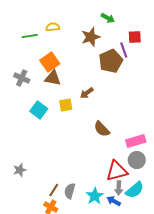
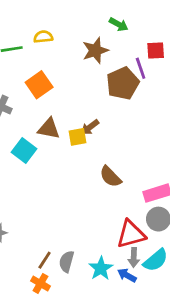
brown triangle: (53, 78) -> (49, 129), moved
yellow square: (66, 105) -> (78, 137), moved

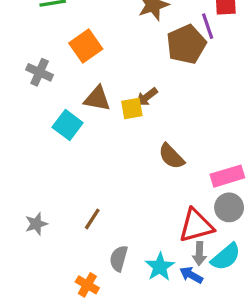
brown line: (45, 260) -> (92, 219), moved

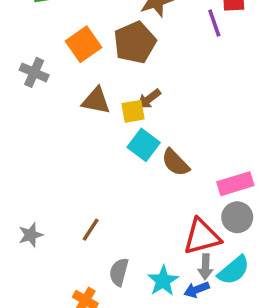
brown pentagon: (186, 44) -> (135, 42), moved
cyan square: (68, 125) -> (144, 145), moved
blue arrow: (191, 275) -> (197, 290), turned -50

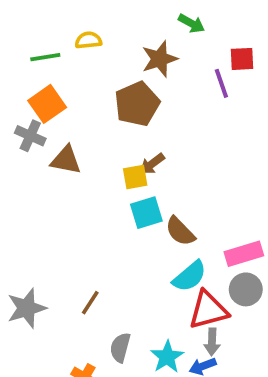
orange square: (84, 44) -> (47, 104), moved
brown triangle: (96, 101) -> (66, 160), moved
cyan square: (144, 145) -> (146, 213), turned 36
gray star: (31, 235) -> (27, 308), size x1.5
cyan semicircle: (234, 270) -> (190, 276), moved

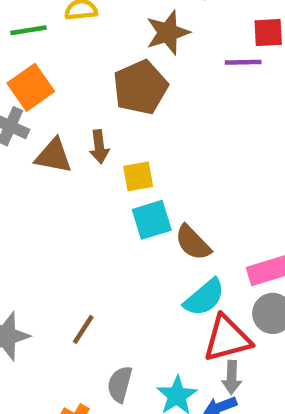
purple line: (221, 83) -> (243, 62), turned -72
brown arrow: (152, 164) -> (99, 147), moved, turned -60

